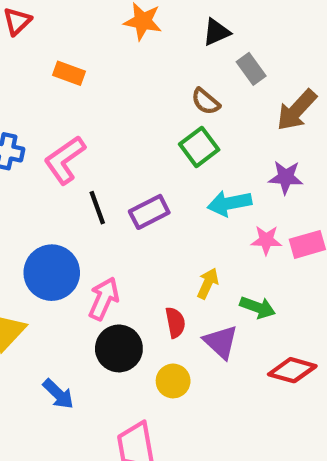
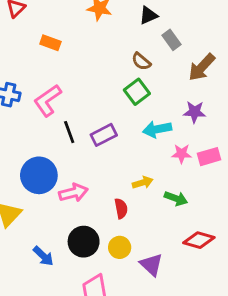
yellow arrow: (208, 283) -> (143, 183), turned 48
pink arrow: (104, 299) -> (73, 193), turned 52
purple triangle: (221, 342) -> (151, 265), moved
black circle: (119, 348) -> (84, 242), moved

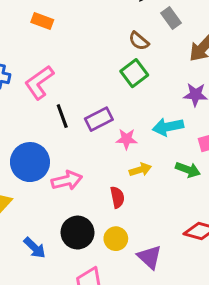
cyan arrow: (157, 129) -> (168, 127), moved
pink star: (182, 154) -> (127, 139), moved
green arrow: (176, 198) -> (188, 170), moved

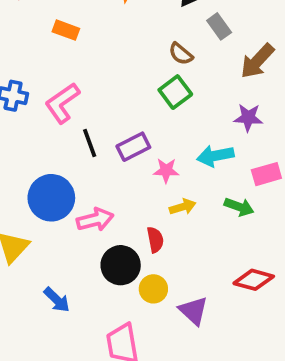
black circle: (77, 233) -> (121, 265), moved

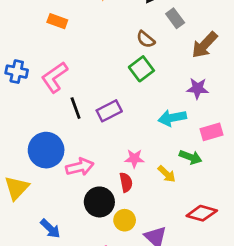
pink star: (166, 170) -> (134, 159), moved
yellow arrow: (183, 207) -> (167, 174), moved, turned 60

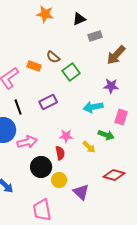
gray rectangle: (175, 18) -> (95, 36), turned -72
orange rectangle: (57, 21) -> (34, 66), moved
brown semicircle: (146, 39) -> (53, 57), moved
black line: (76, 108) -> (18, 107), moved
pink rectangle: (212, 132) -> (121, 117), turned -56

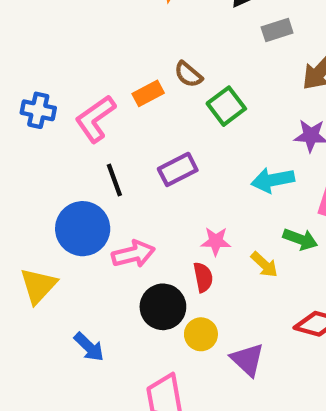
orange rectangle: (34, 66) -> (148, 93), turned -48

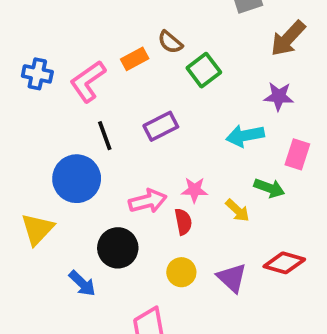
pink arrow: (133, 254) -> (148, 201), moved
black circle: (163, 307) -> (118, 248), moved
purple triangle: (247, 360) -> (232, 278), moved

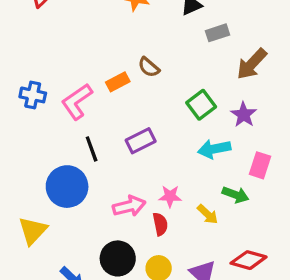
green square: (204, 70) -> (201, 105), moved
purple star: (279, 96) -> (244, 115), turned 30
black circle: (118, 248) -> (118, 258), moved

